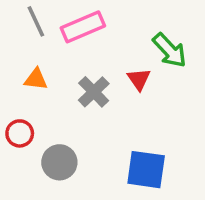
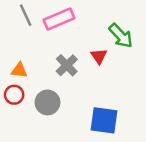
orange triangle: (36, 79) -> (19, 70), moved
gray circle: (59, 162) -> (47, 102), moved

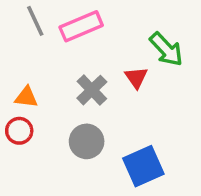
gray circle: (47, 102) -> (87, 141), moved
blue square: (104, 120) -> (143, 166), turned -32

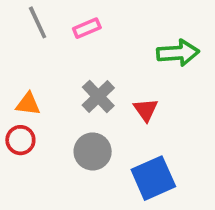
pink rectangle: (81, 26) -> (87, 28), size x0.6
green arrow: (166, 49) -> (178, 53), turned -51
red triangle: (136, 78) -> (146, 110), moved

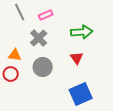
green arrow: (178, 53) -> (82, 32), moved
gray cross: (98, 96) -> (39, 38), moved
gray circle: (93, 151) -> (43, 67), moved

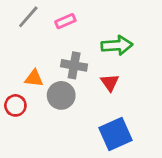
gray line: (20, 12) -> (28, 17), turned 66
gray cross: (39, 38) -> (74, 65), moved, turned -36
orange triangle: (15, 55) -> (34, 78), moved

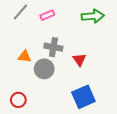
green arrow: (117, 45) -> (93, 16), moved
red circle: (15, 105) -> (18, 100), moved

